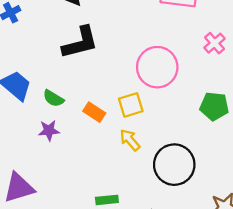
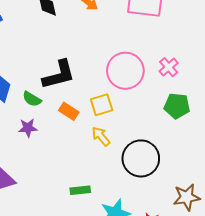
black L-shape: (80, 43) -> (59, 75), moved
pink cross: (214, 43) -> (169, 67), moved

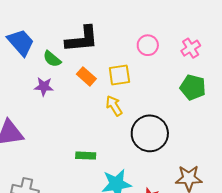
pink circle: (125, 71) -> (148, 45), size x0.6

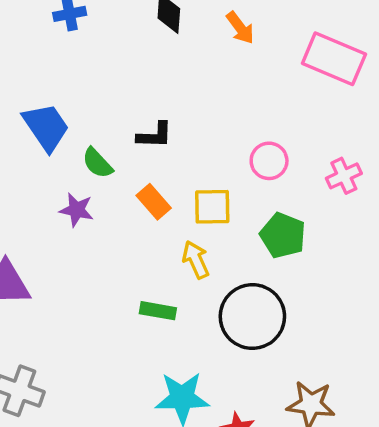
black L-shape: (82, 39) -> (155, 135), size x0.6
green pentagon: (193, 87) -> (283, 235), moved
green rectangle: (86, 156) -> (158, 311), moved

